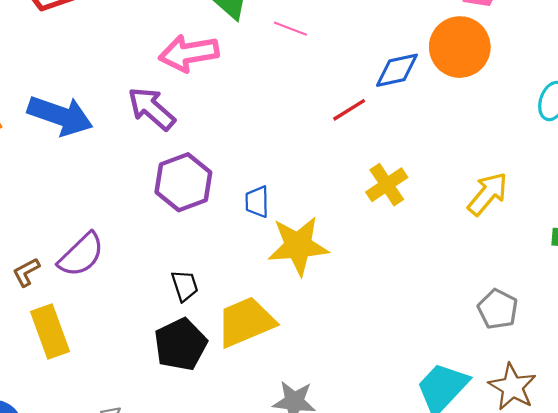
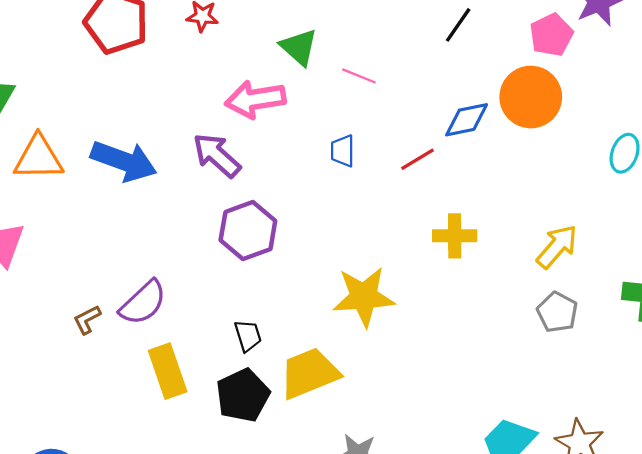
yellow cross: (387, 185) -> (455, 236), turned 33
blue trapezoid: (257, 202) -> (343, 151), moved
gray pentagon: (498, 309) -> (557, 312), moved
yellow rectangle: (50, 332) -> (168, 371), moved

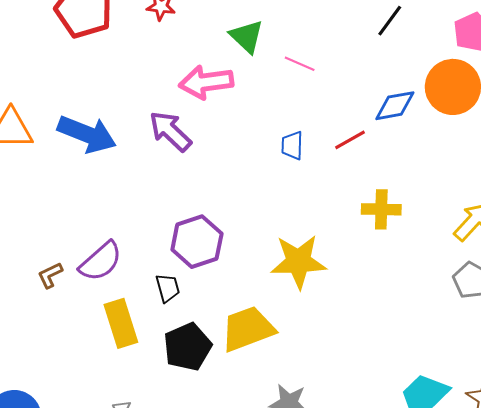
blue trapezoid: (343, 151) -> (292, 145), moved
purple hexagon: (248, 230) -> (197, 242), moved
black trapezoid: (248, 336) -> (168, 288), moved

